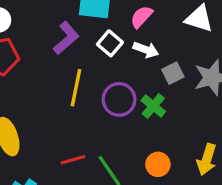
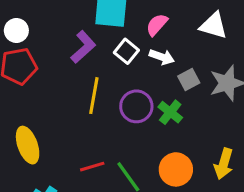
orange circle: (158, 164) -> (176, 169), size x1.4

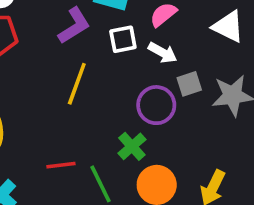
white square: (126, 51) -> (123, 39), turned 30
purple circle: (136, 106) -> (156, 105), moved
green cross: (170, 112) -> (132, 146), moved

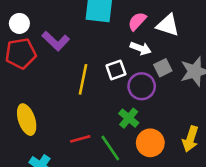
purple L-shape: (74, 26) -> (56, 41), moved, turned 84
white triangle: (228, 27) -> (168, 25), moved
white square: (123, 39) -> (116, 70), moved

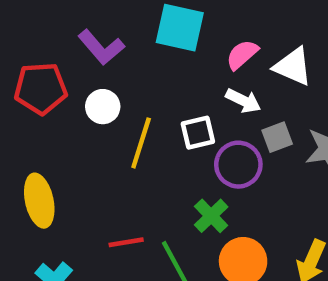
white circle: (19, 23) -> (103, 107), moved
purple L-shape: (56, 41) -> (101, 47), moved

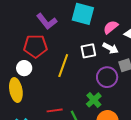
red pentagon: (41, 88) -> (35, 46), moved
white circle: (103, 107) -> (24, 68), moved
white square: (198, 133) -> (88, 51), moved

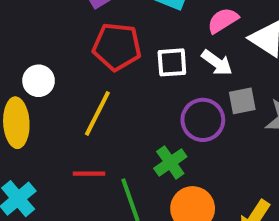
red pentagon: (35, 46) -> (117, 47), moved
yellow line: (63, 66) -> (97, 113), moved

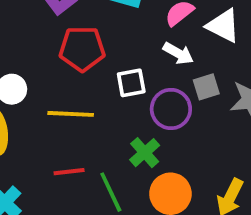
white square: (172, 62) -> (131, 83), moved
yellow line: (97, 113) -> (71, 114), turned 72

